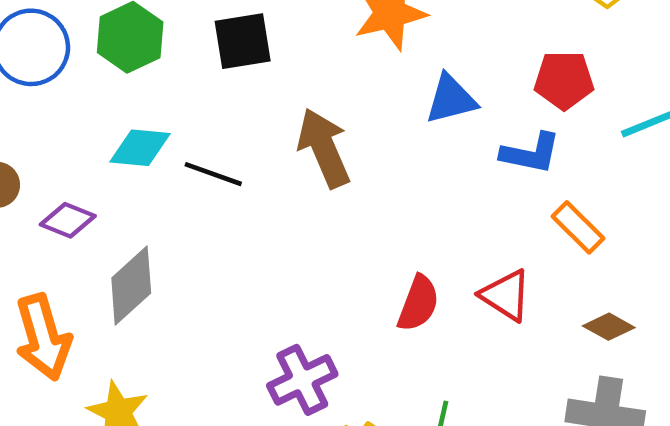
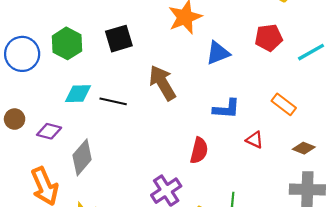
blue L-shape: (531, 153) -> (226, 109), moved
red triangle: (506, 295) -> (255, 140), size x0.7
red semicircle: (418, 303) -> (199, 150), moved

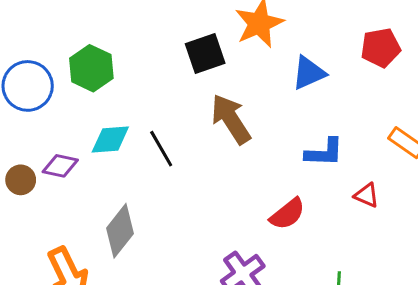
black square: (119, 39) -> (205, 53), moved
black line: (113, 101) -> (161, 149), turned 50
purple diamond: (49, 131) -> (60, 166), moved
red semicircle: (199, 150) -> (287, 214), turned 40

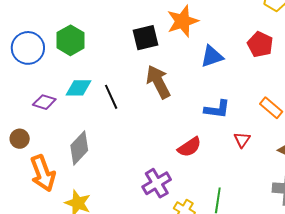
red pentagon: (381, 48) -> (260, 44), turned 30
brown circle: (21, 180) -> (20, 139), moved
red triangle: (367, 195) -> (242, 140), turned 36

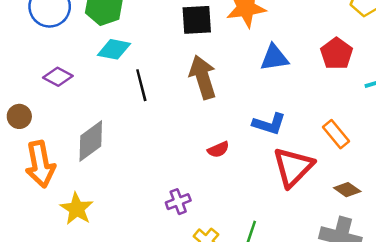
cyan diamond: (79, 88) -> (114, 49), moved
red triangle: (242, 140) -> (293, 167), size x2.0
red semicircle: (189, 147) -> (218, 150), moved, size x0.7
purple cross: (157, 183) -> (178, 202), size x0.7

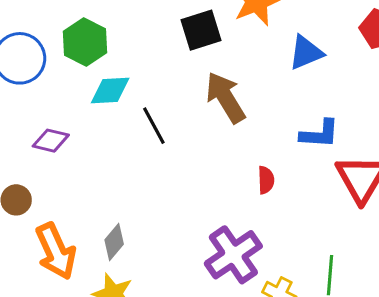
gray diamond: (91, 141) -> (114, 242), moved, size x0.7
red semicircle: (218, 150) -> (266, 180), turned -55
purple cross: (178, 202) -> (233, 255), size x1.8

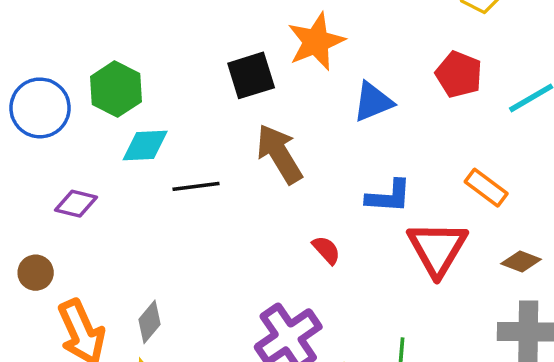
black line: (154, 126) -> (196, 186), turned -69
red semicircle: (266, 180) -> (326, 250), turned -40

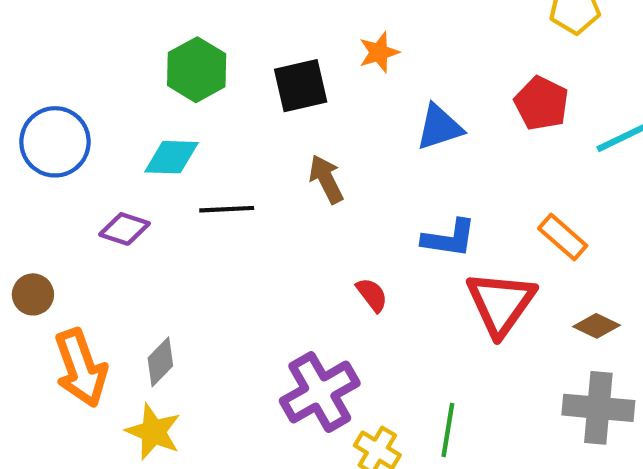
orange star: (316, 42) -> (379, 52), size x0.6
green hexagon: (116, 89) -> (197, 70), moved
blue circle: (40, 108) -> (55, 142), moved
brown arrow: (279, 154) -> (326, 179), size x0.7
purple diamond: (76, 204) -> (124, 229), moved

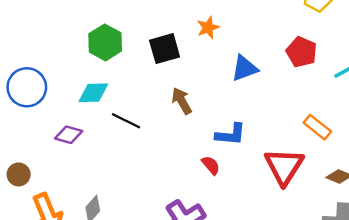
black line: (227, 209) -> (126, 121), turned 32
blue L-shape: (449, 238) -> (231, 134), moved

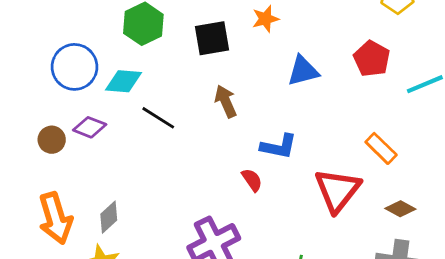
blue circle: (27, 87) -> (74, 67), moved
brown circle: (19, 174) -> (52, 140), moved

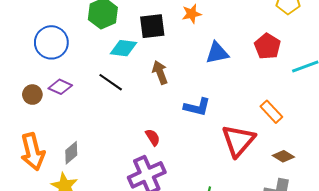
cyan diamond: (123, 81) -> (124, 48), moved
red semicircle: (252, 180) -> (153, 137), moved

